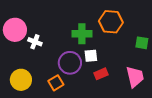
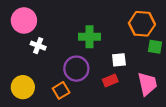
orange hexagon: (111, 22) -> (142, 24), moved
pink circle: (15, 30) -> (24, 20), moved
white square: (91, 56) -> (119, 60), moved

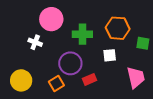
pink circle: (24, 20) -> (51, 19), moved
orange hexagon: (142, 24) -> (118, 28), moved
red rectangle: (110, 81) -> (90, 79), moved

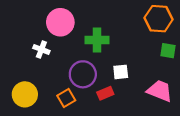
orange hexagon: (118, 28) -> (159, 19), moved
white square: (110, 55) -> (121, 72), moved
pink trapezoid: (136, 77) -> (160, 91), turned -55

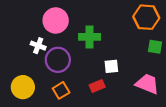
purple circle: (83, 74) -> (58, 60), moved

